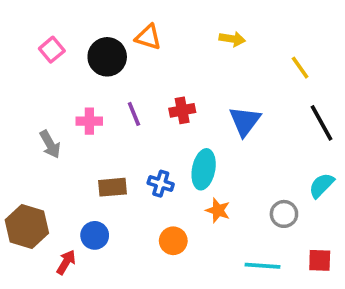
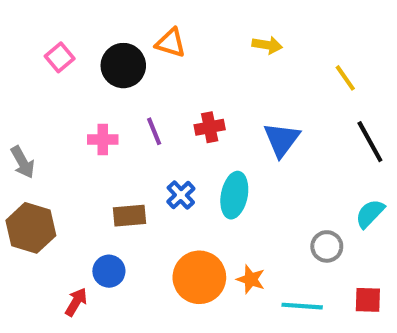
gray arrow: (50, 144) -> (23, 162), moved
blue cross: (161, 184) -> (181, 195), moved, turned 30
orange star: (218, 210) -> (251, 279), moved
brown hexagon: (27, 226) -> (31, 228), moved
orange circle: (173, 241) -> (199, 277), size x1.6

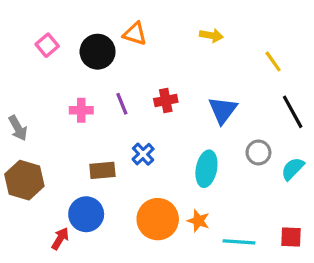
cyan ellipse: (234, 195) -> (206, 169), moved
gray circle: (327, 246) -> (258, 152), moved
blue circle: (109, 271) -> (86, 214), size x1.4

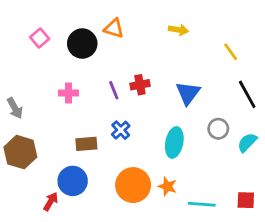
purple line: (122, 104) -> (114, 90), moved

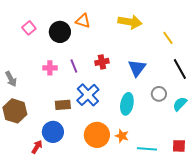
yellow arrow: (178, 30) -> (130, 22), size x1.6
purple line: (114, 90) -> (74, 66), moved
blue cross: (121, 130) -> (88, 95), size x1.6

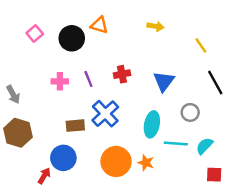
yellow arrow: (130, 22) -> (155, 26), size x0.6
cyan semicircle: (180, 104) -> (205, 146), moved
cyan line: (147, 149) -> (176, 144), moved

